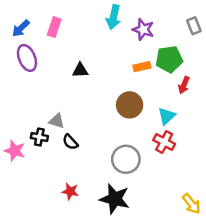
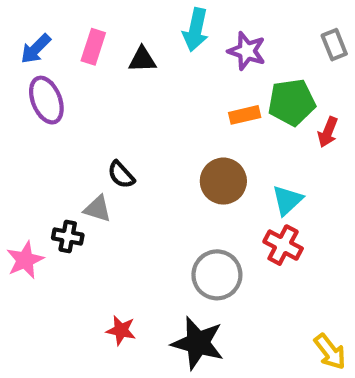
black triangle: (80, 70) -> (142, 60), moved
red arrow: (184, 85) -> (328, 132), moved
black semicircle: (70, 142) -> (121, 175), moved
pink star: (15, 151) -> (25, 260), turned 30

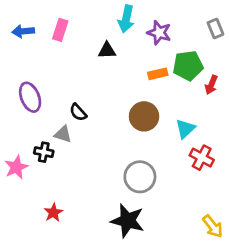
blue arrow: (36, 49) -> (23, 31), turned 40
black triangle: (142, 60) -> (107, 50), moved
purple ellipse: (46, 100) -> (30, 97), moved
red cross: (283, 245) -> (202, 158), moved
red star: (121, 330) -> (53, 213), moved, turned 30

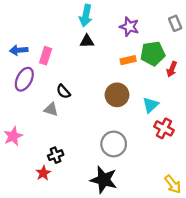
cyan arrow: (126, 19) -> (86, 16), moved
pink rectangle: (60, 30) -> (46, 56), moved
blue arrow: (23, 31) -> (19, 50), moved
purple ellipse: (30, 97) -> (24, 79), turned 50
black cross: (44, 152) -> (56, 155), moved, turned -32

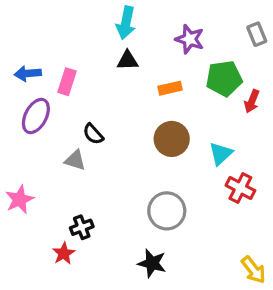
orange rectangle: (128, 60) -> (170, 88), moved
black star: (104, 180) -> (152, 263), size x0.7

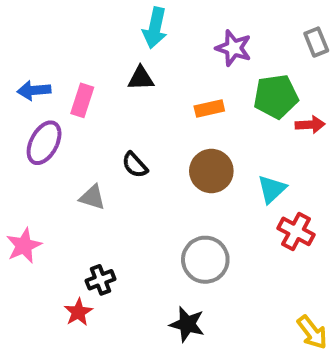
black triangle: (128, 60) -> (141, 78), moved
red arrow: (252, 101) -> (310, 125), turned -115
black semicircle: (93, 134) -> (135, 165), moved

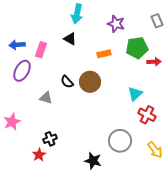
black triangle: (141, 78) -> (70, 39), turned 32
brown circle: (211, 171) -> (90, 82), moved
gray circle: (205, 260) -> (120, 141), moved
yellow arrow: (312, 332) -> (155, 150), moved

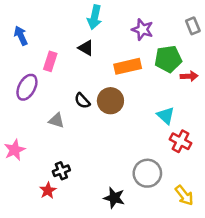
blue arrow: (17, 45) -> (21, 36), moved, turned 70
orange rectangle: (104, 54) -> (128, 66), size x1.5
cyan triangle: (135, 94) -> (166, 115), turned -35
yellow arrow: (155, 150) -> (184, 195), moved

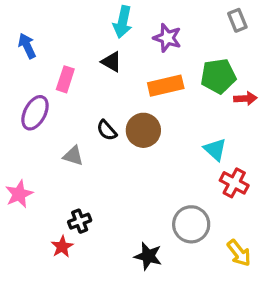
gray rectangle: (193, 26) -> (237, 20), moved
purple star: (142, 29) -> (167, 38), moved

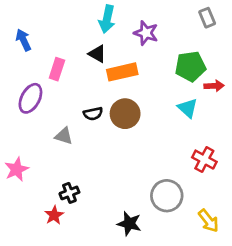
orange rectangle: (166, 86) -> (122, 72), moved
black semicircle: (107, 130) -> (93, 114), turned -60
cyan triangle: (215, 149) -> (188, 108), moved

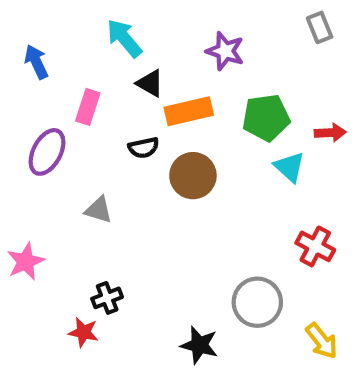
cyan arrow: (107, 19) -> (124, 38), moved, turned 128
green pentagon: (190, 66) -> (266, 118), moved
black semicircle: (93, 114) -> (144, 148), moved
red star: (54, 215) -> (83, 332), turned -30

